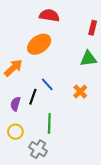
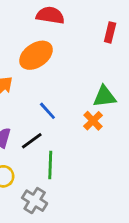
green triangle: (88, 59) -> (104, 97), moved
black line: (33, 97) -> (32, 141), moved, turned 35

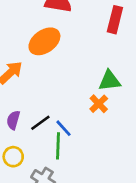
red rectangle: (110, 32) -> (115, 20), size x1.4
blue line: (47, 111) -> (63, 128), moved

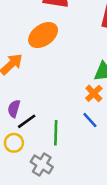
black line: (40, 123) -> (27, 121), moved
blue line: (63, 128) -> (90, 120), moved

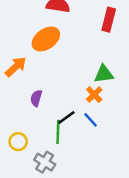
purple semicircle: (14, 109) -> (36, 98), moved
black line: (27, 121) -> (66, 117), moved

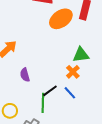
orange ellipse: (46, 39) -> (61, 19), moved
purple semicircle: (36, 98) -> (25, 75), turned -32

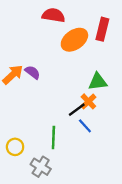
purple semicircle: (25, 75) -> (32, 72), moved, turned 144
black line: (50, 91) -> (77, 110), moved

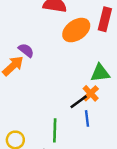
purple semicircle: (32, 72) -> (26, 50), moved
blue line: (85, 126) -> (87, 118), turned 35

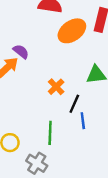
orange cross: (91, 93) -> (56, 87), moved
black line: (79, 102) -> (74, 104), turned -30

